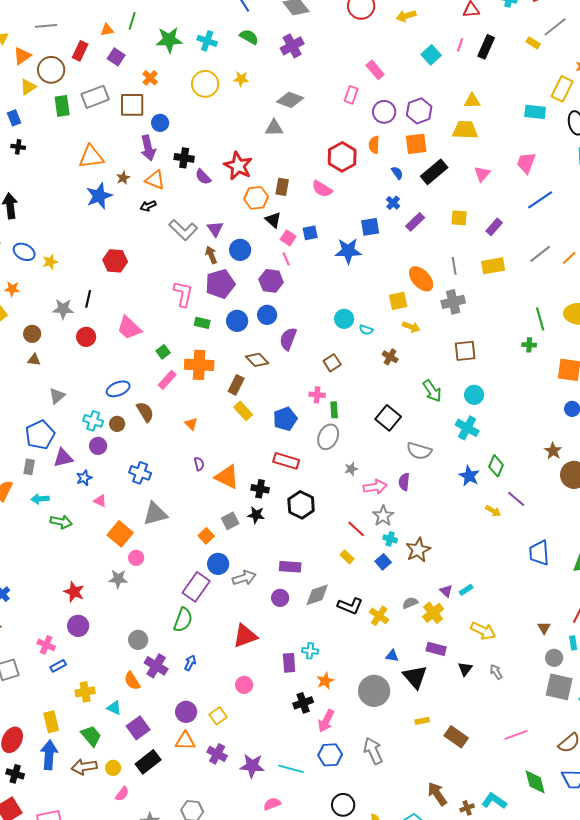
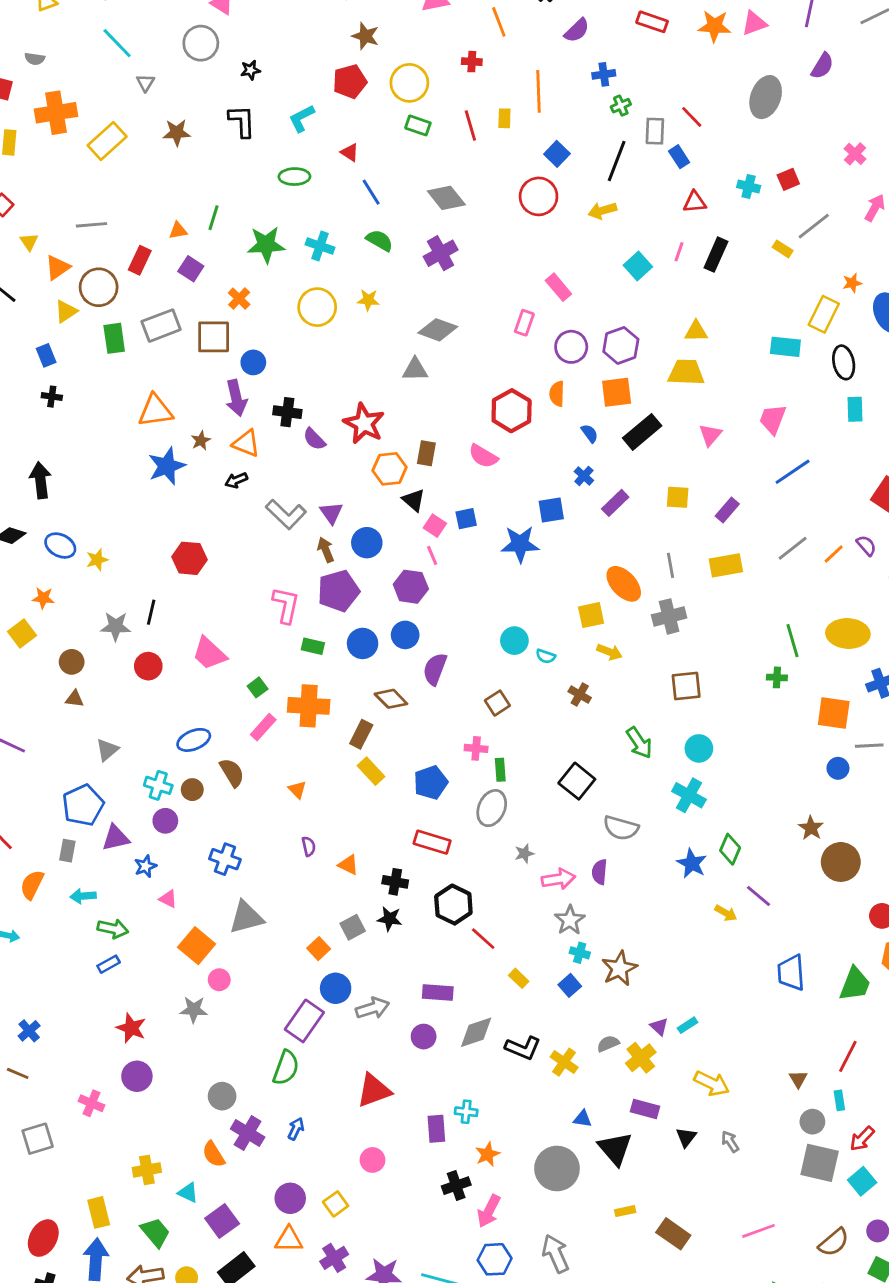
orange triangle: (227, 477) -> (348, 865), size x0.6
red line: (356, 529) -> (483, 939), moved
blue rectangle: (58, 666) -> (109, 964), moved
purple cross: (217, 754) -> (334, 1258), turned 30

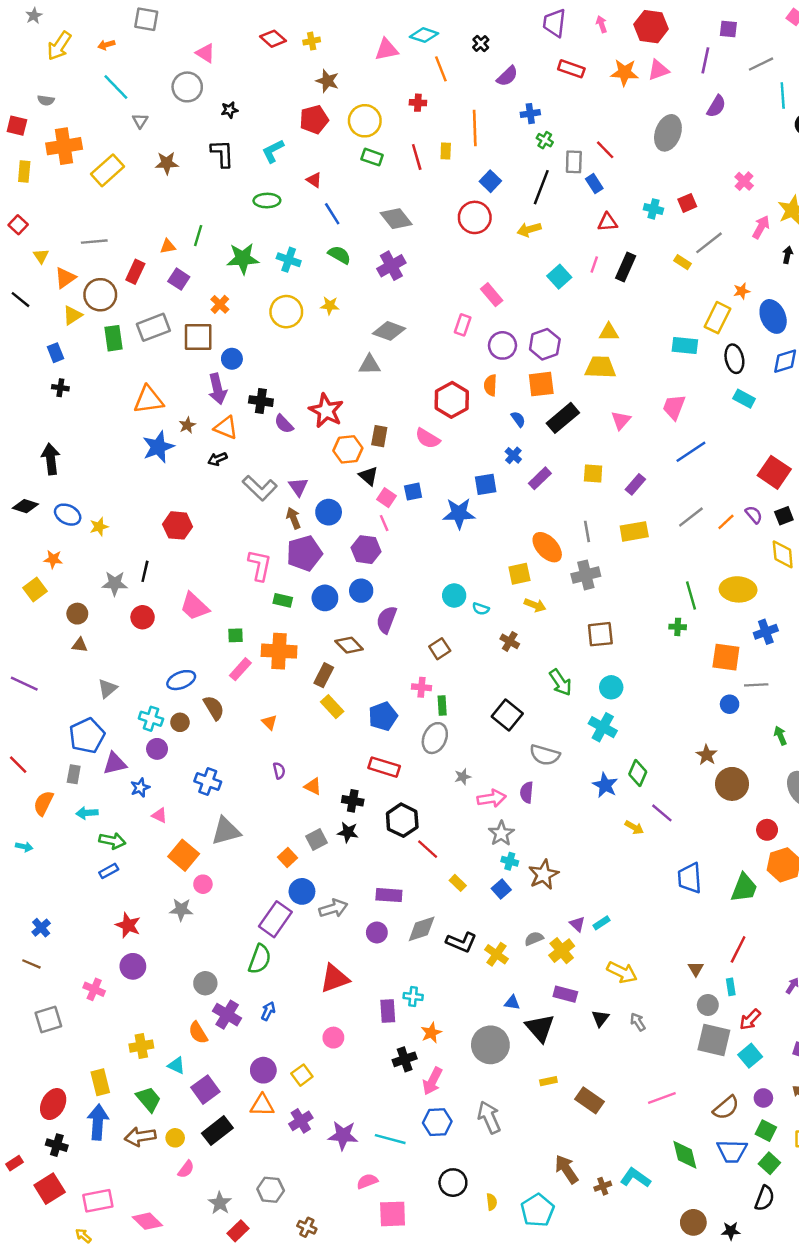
green cross: (621, 106) -> (545, 140), turned -35
cyan rectangle: (855, 409) -> (744, 399), turned -60
green square: (258, 687) -> (236, 635), turned 35

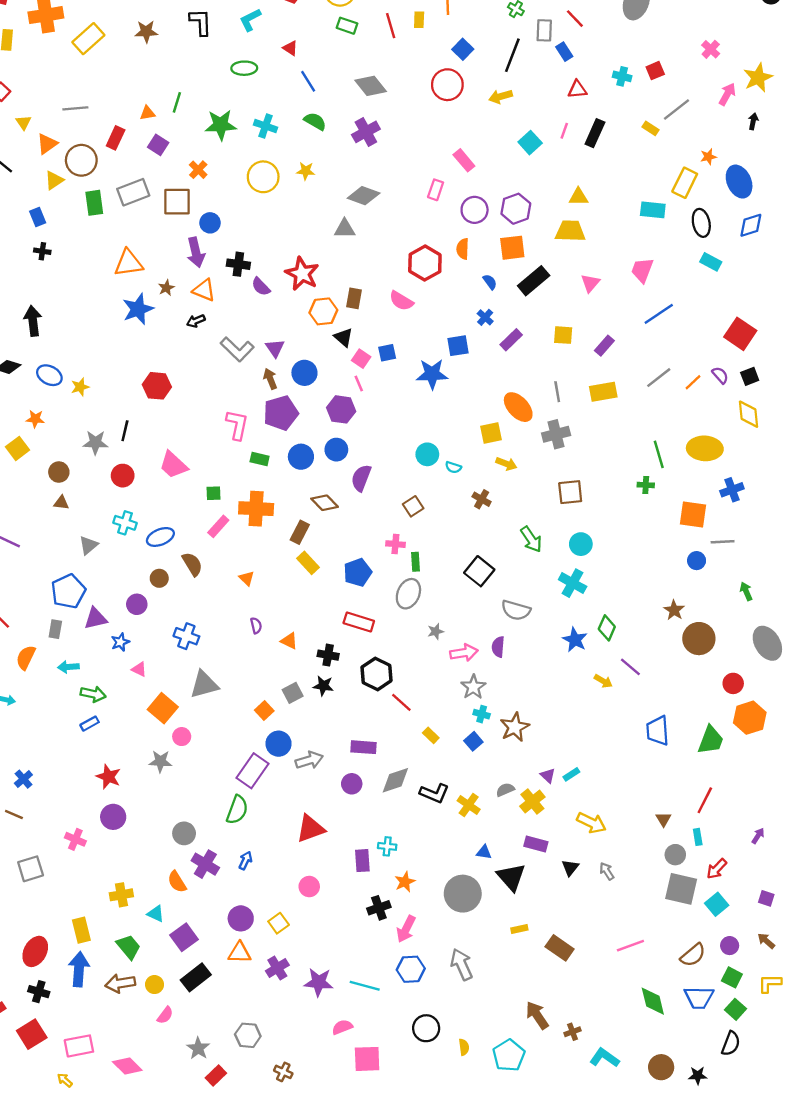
cyan cross: (151, 719) -> (125, 523), moved
cyan L-shape: (635, 1178) -> (604, 1058), moved

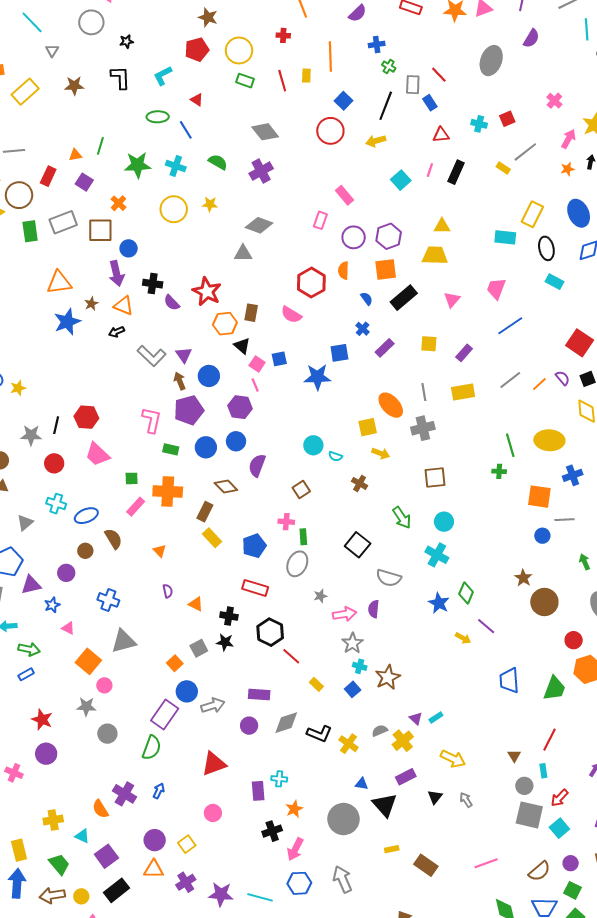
blue line: (308, 81) -> (186, 130), moved
orange star: (708, 157) -> (568, 169), moved
red hexagon: (157, 386) -> (86, 417), moved
gray circle: (184, 833) -> (107, 734), moved
purple rectangle: (536, 844) -> (406, 777), turned -42

